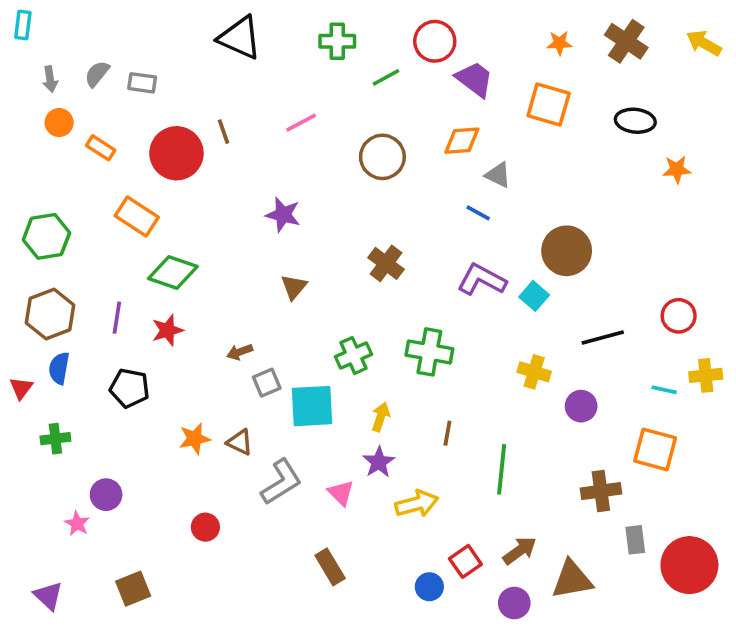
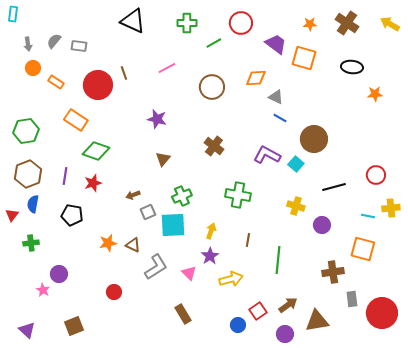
purple trapezoid: (475, 79) -> (276, 44), moved
blue line: (478, 213) -> (280, 118), moved
green cross: (353, 356) -> (182, 196), moved

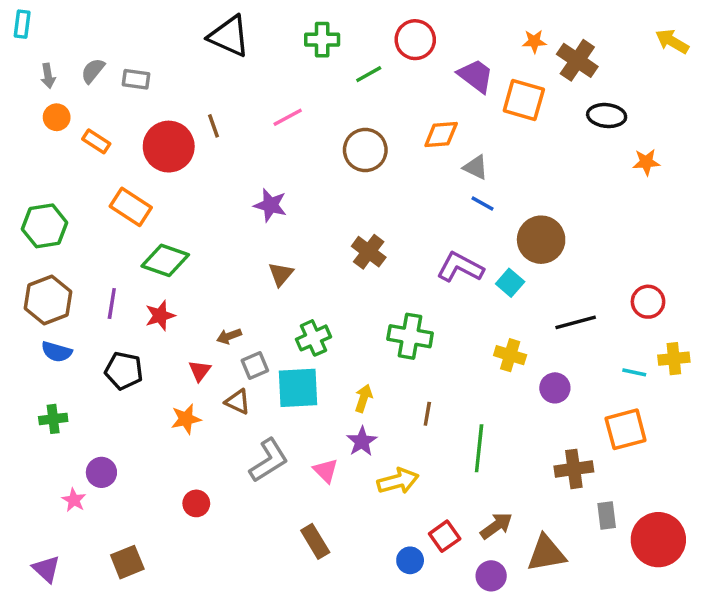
brown cross: (347, 23) -> (577, 60), moved
blue semicircle: (33, 204) -> (57, 352), turned -84
red triangle: (12, 215) -> (200, 371), moved
brown triangle: (133, 245) -> (238, 402), moved
orange square: (363, 249) -> (626, 429), turned -30

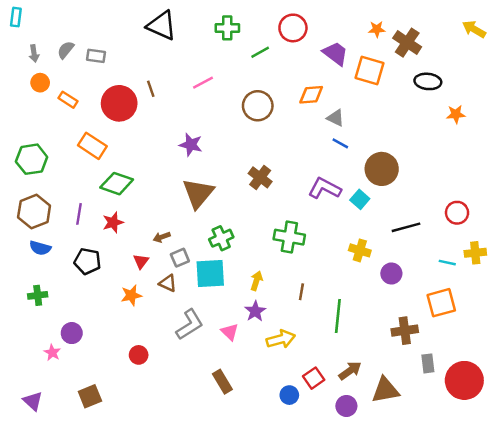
brown triangle: (281, 274) -> (198, 193), size x1.8

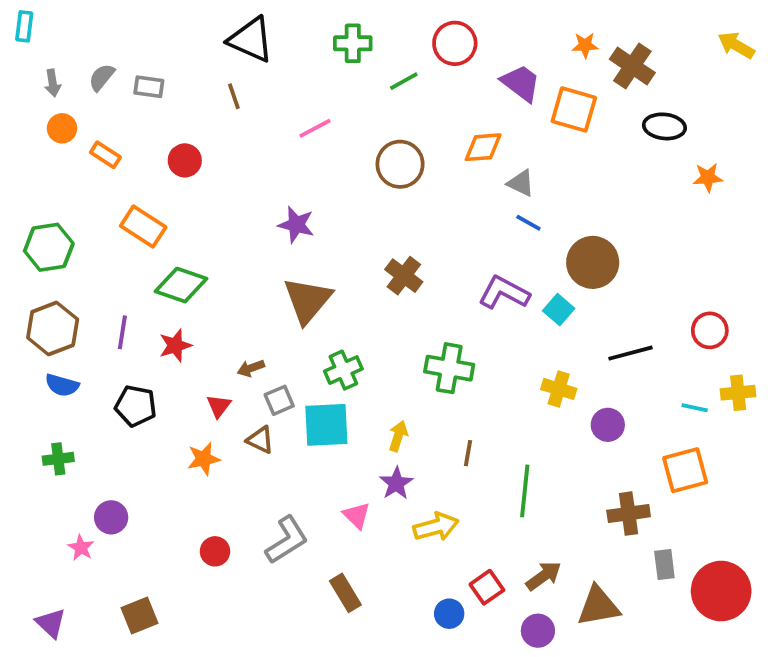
brown line: (151, 89) -> (234, 96), moved
red circle: (119, 103) -> (185, 160), size x0.6
gray L-shape: (190, 325) -> (287, 540), moved

